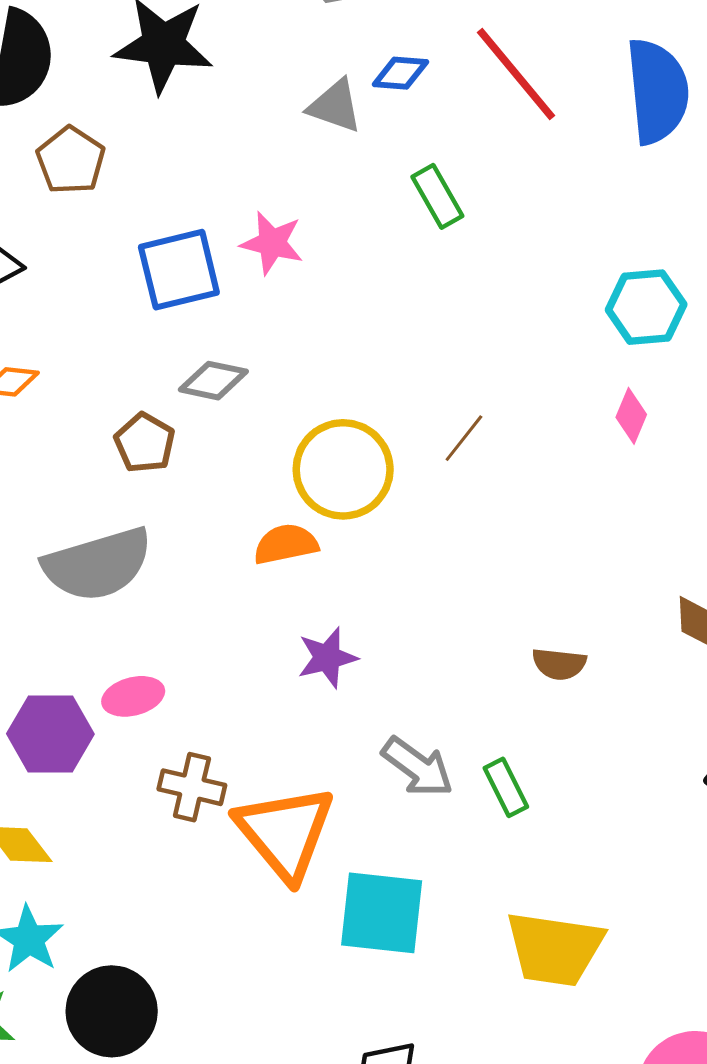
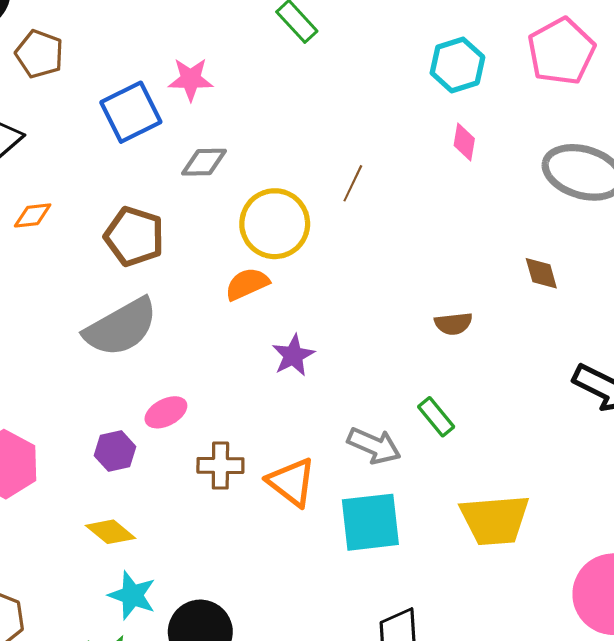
gray diamond: (213, 381) -> (204, 162), moved
brown pentagon: (145, 443) -> (134, 236), size x1.4
purple hexagon: (50, 734) -> (115, 451), size x0.7
gray arrow: (418, 767) -> (374, 446), moved
orange triangle: (285, 832) -> (292, 482), size x0.7

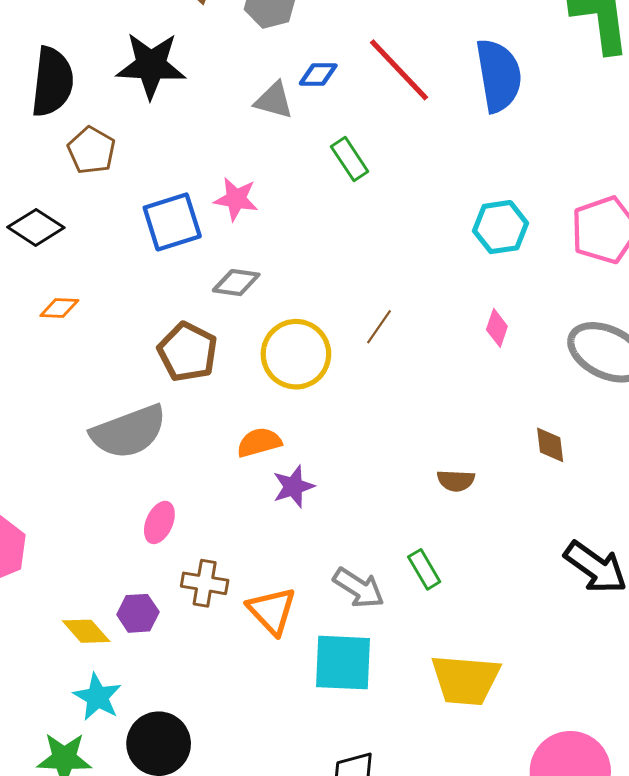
pink diamond: (464, 142) -> (497, 328), moved
brown pentagon: (134, 236) -> (188, 352), moved
orange semicircle: (247, 284) -> (259, 442), moved
pink ellipse: (166, 412) -> (159, 522), turned -48
purple hexagon: (115, 451) -> (138, 613), moved

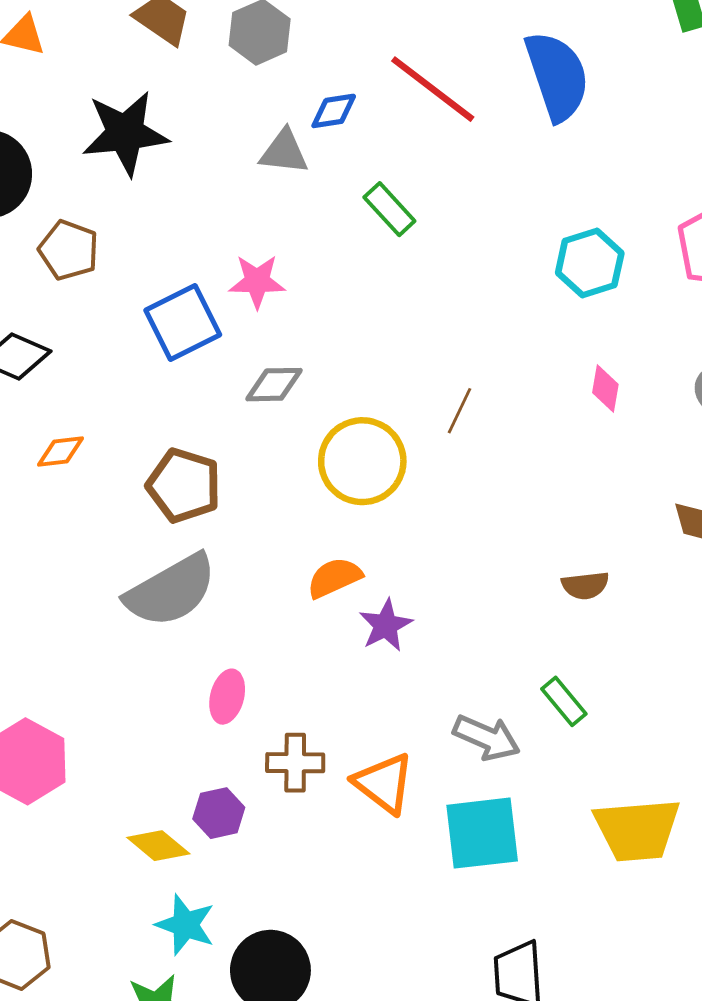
brown pentagon: (188, 352) -> (184, 485), moved

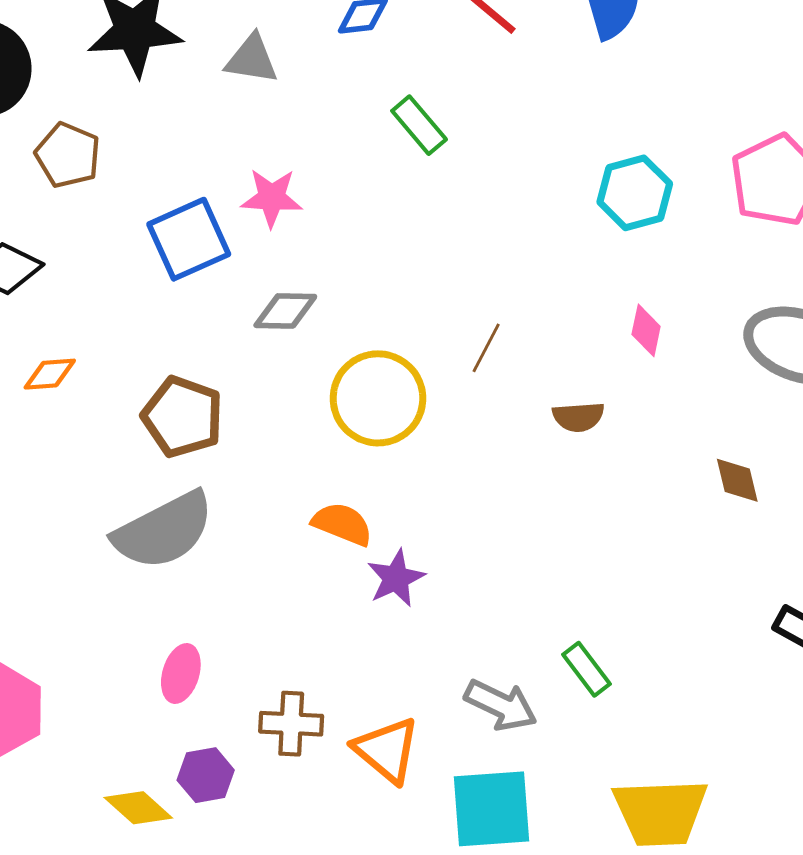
gray triangle: (284, 152) -> (252, 59), moved
orange semicircle: (334, 578) -> (342, 524), turned 44
brown semicircle: (585, 585) -> (578, 417), moved
pink ellipse: (227, 697) -> (181, 673), moved

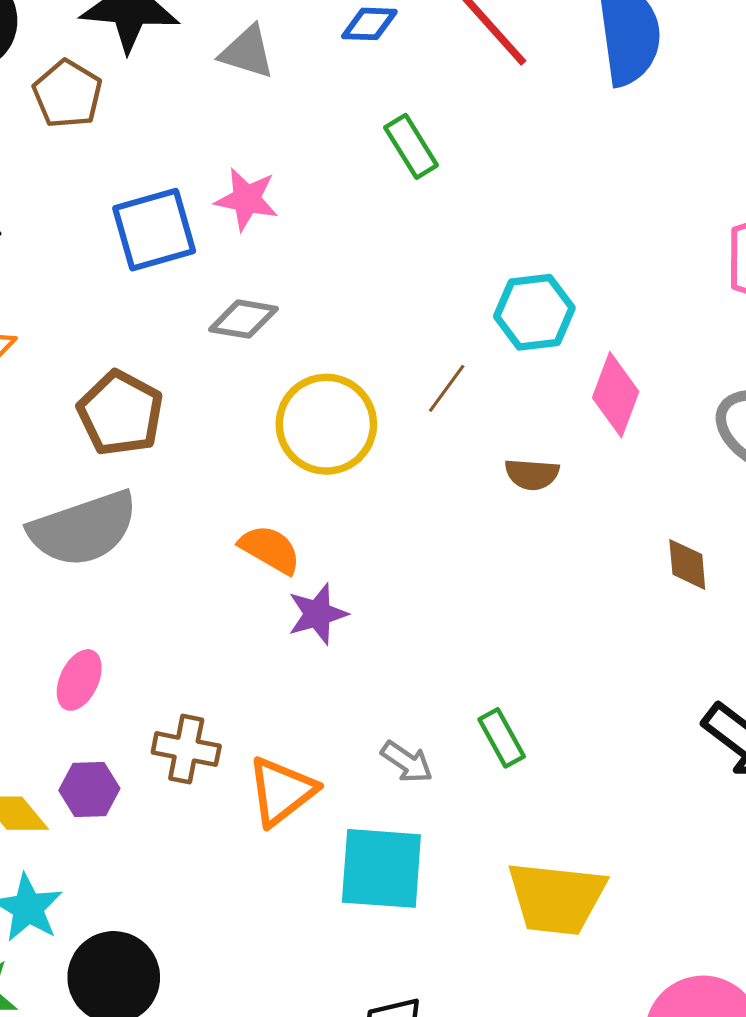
brown pentagon: (68, 155) -> (68, 94), moved
cyan hexagon: (635, 193) -> (534, 312), moved
pink diamond: (646, 330) -> (616, 395), size x1.5
gray arrow: (501, 705) -> (407, 762), size x0.7
orange triangle: (387, 750) -> (282, 791), turned 34

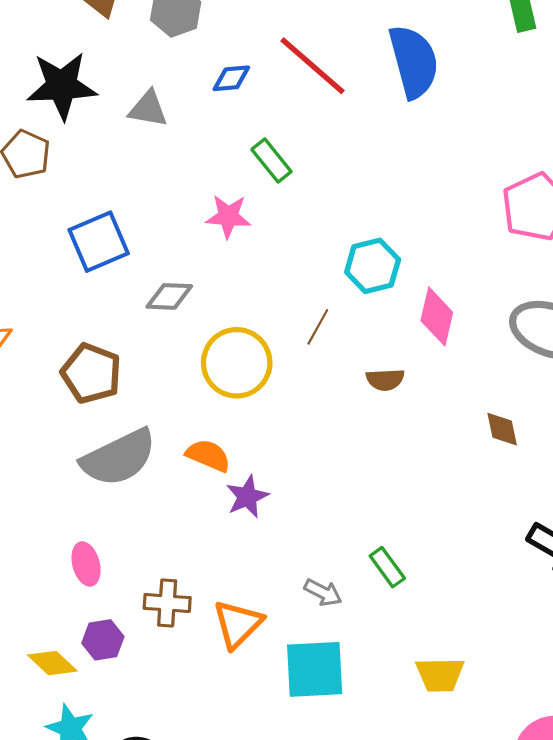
pink star: (247, 199) -> (228, 216), moved
gray semicircle: (83, 529) -> (119, 458), moved
pink ellipse: (79, 680) -> (86, 564), turned -33
yellow trapezoid: (557, 898) -> (440, 675), size x0.7

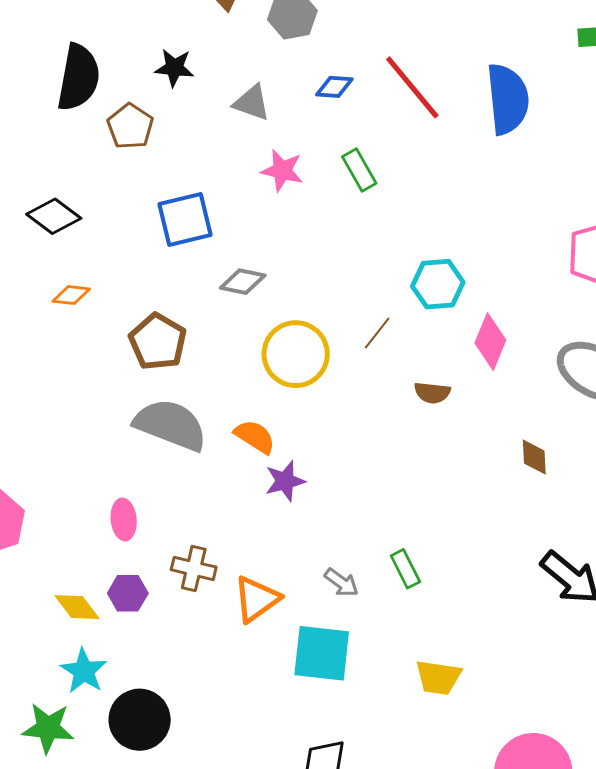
black star: (62, 86) -> (174, 68), size x0.6
pink star: (228, 216) -> (282, 171), moved
gray semicircle: (119, 458) -> (171, 425), turned -142

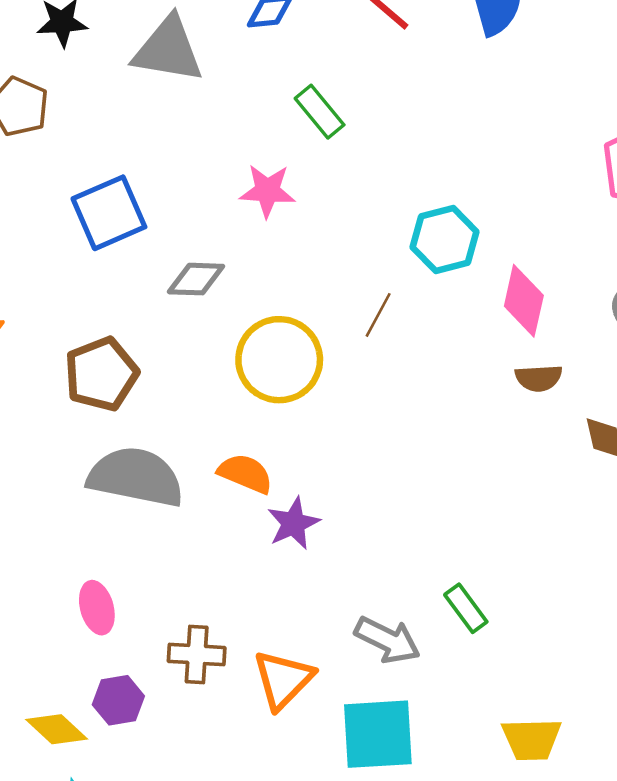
gray triangle: (252, 103) -> (168, 50), size x1.5
pink star: (282, 171) -> (267, 191), moved
brown pentagon: (158, 342) -> (101, 374), turned 30
brown semicircle: (432, 393) -> (539, 378), moved
gray arrow: (341, 583) -> (387, 640), size x1.4

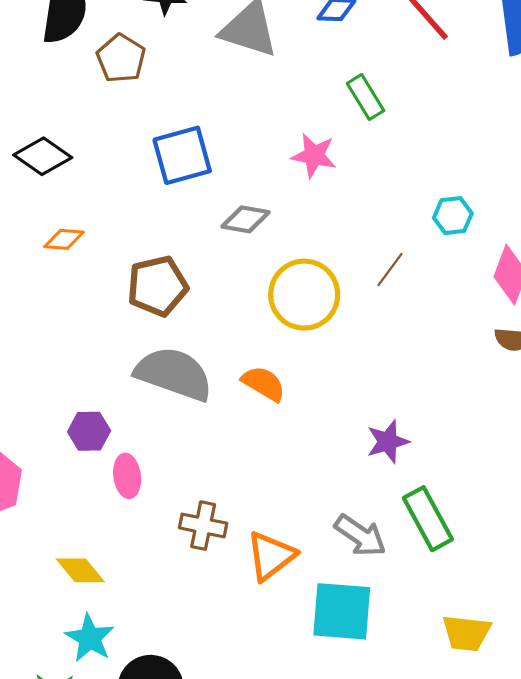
cyan hexagon: (445, 240) -> (453, 216), size x0.7
purple star: (294, 523) -> (388, 442), moved
green rectangle: (466, 608) -> (428, 519), size x1.5
purple hexagon: (118, 700) -> (89, 431), moved

